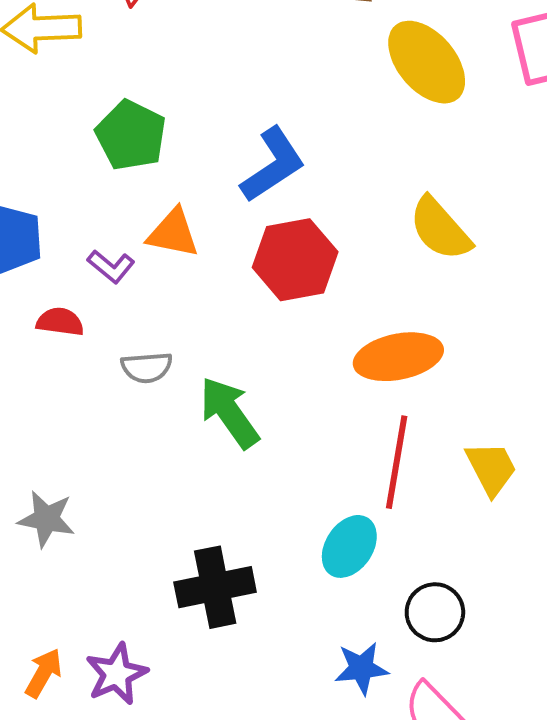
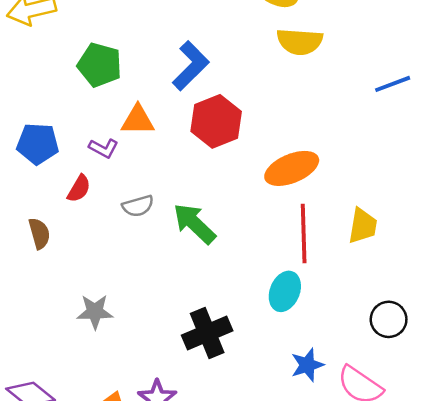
yellow semicircle: (440, 229) -> (300, 42), moved, turned -33
red semicircle: (60, 322) -> (79, 189), turned 124
yellow trapezoid: (491, 468) -> (363, 226), turned 48
black circle: (435, 612) -> (389, 319), moved

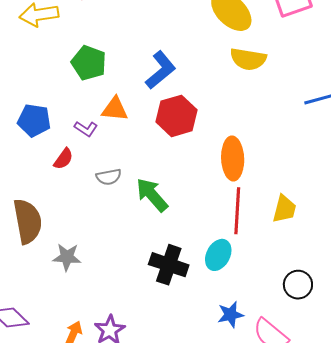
orange ellipse: (292, 168) -> (233, 158), turned -75
brown semicircle: (39, 233) -> (28, 221), moved, size x1.8
black cross: (207, 333) -> (169, 265), moved, turned 36

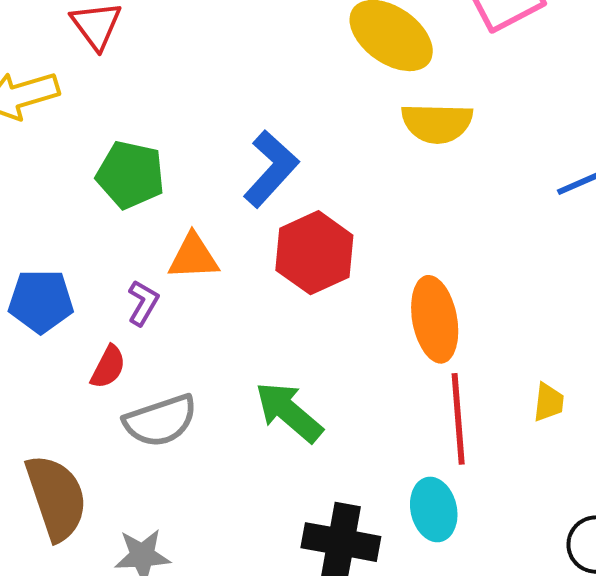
purple L-shape: (86, 129) -> (143, 303), turned -85
gray semicircle: (109, 177) -> (160, 421), moved, size x1.5
yellow trapezoid: (284, 209) -> (549, 402), size x0.7
cyan ellipse: (218, 255) -> (434, 509), turned -32

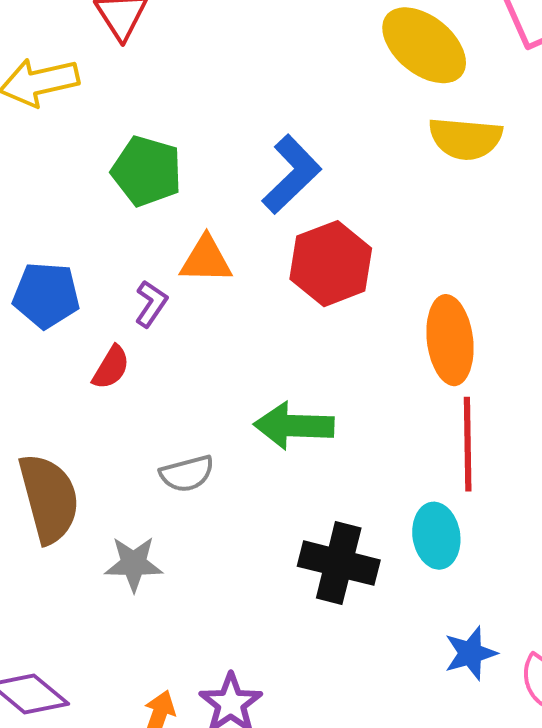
green arrow: (289, 412) -> (294, 426), turned -42
gray semicircle: (160, 421) -> (187, 474), moved, size x0.7

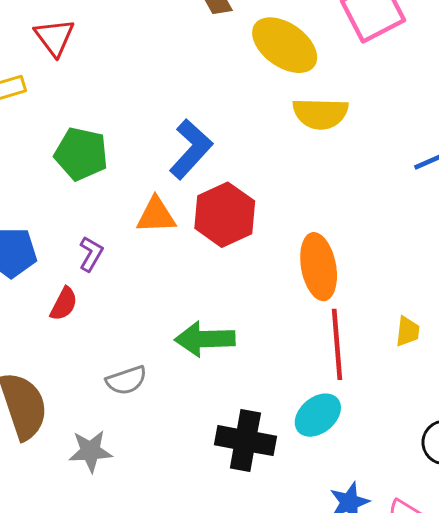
orange triangle: (206, 260) -> (156, 215), moved
cyan ellipse: (436, 536) -> (318, 415), turned 63

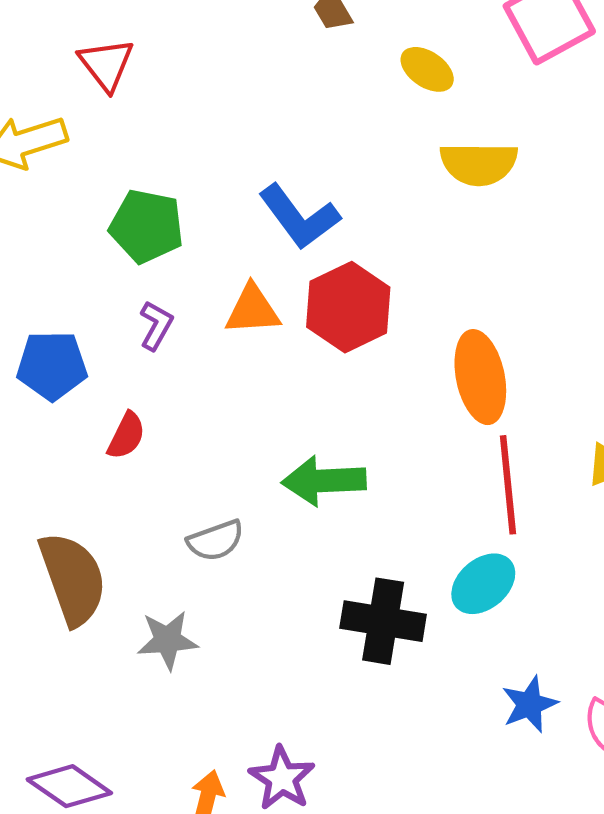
yellow ellipse: (285, 45) -> (427, 69), size x0.6
blue L-shape: (191, 149) -> (299, 217), turned 102
purple L-shape: (91, 254) -> (156, 325), moved

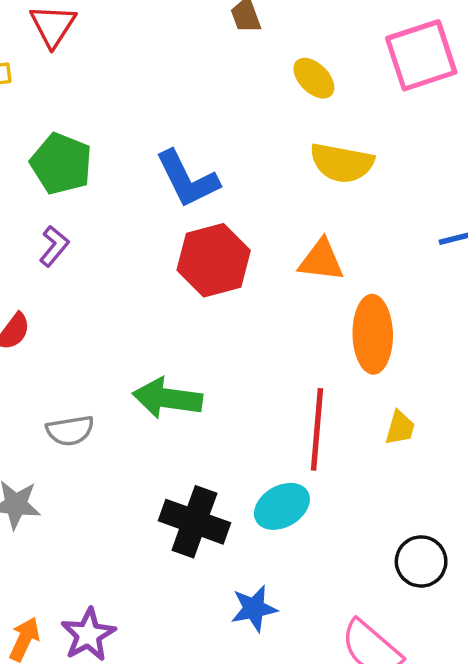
orange triangle: (253, 310) -> (321, 260), moved
orange ellipse: (480, 377) -> (373, 334), moved
blue star: (529, 704) -> (254, 609), moved

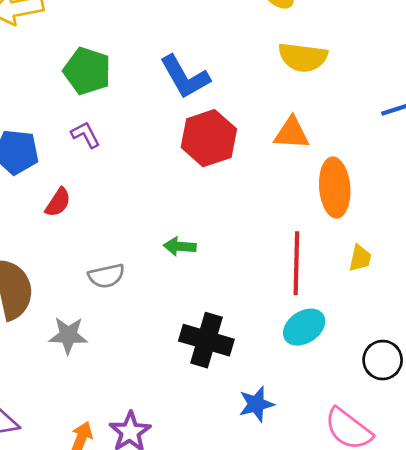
purple L-shape: (54, 246) -> (85, 135), turned -64
green arrow: (167, 398) -> (180, 246), size x0.6
cyan ellipse: (282, 506) -> (304, 327), moved

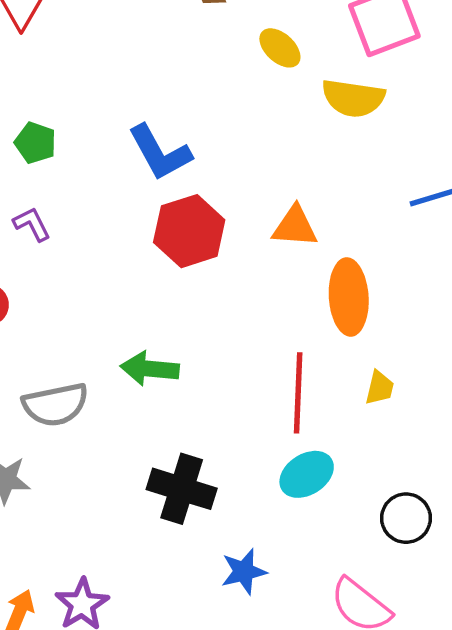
yellow semicircle: (303, 57) -> (353, 98), moved
green pentagon: (87, 71) -> (35, 143), size x0.7
green arrow: (180, 246) -> (150, 369), size x1.4
gray semicircle: (106, 276) -> (55, 405), size x1.4

